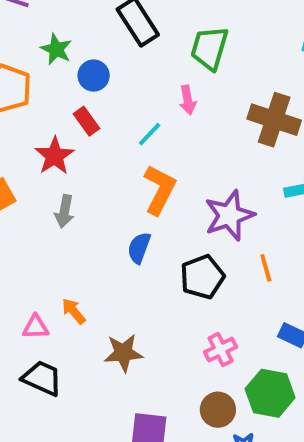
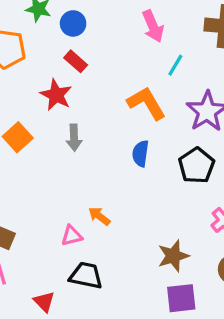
pink arrow: (188, 100) -> (153, 26), size x1.4
cyan line: (150, 134) -> (175, 65), moved
orange L-shape: (160, 190) -> (146, 103), turned -45
brown star: (123, 353) -> (173, 256), moved

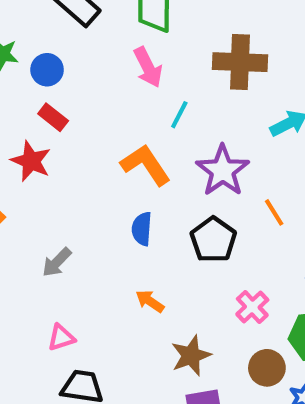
gray arrow: (74, 138) -> (57, 262), moved, turned 50
orange arrow: (99, 216) -> (150, 301), moved

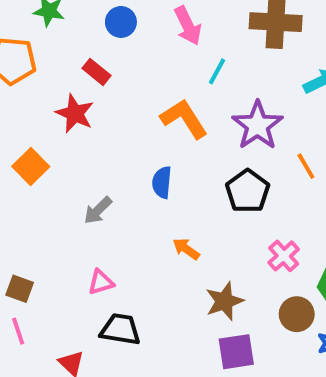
blue circle: (47, 70) -> (121, 22), moved
blue semicircle: (142, 229) -> (162, 182), moved

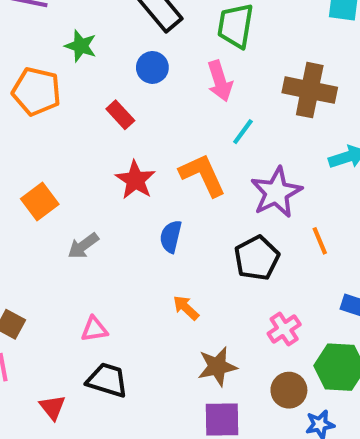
red star: (75, 113) -> (135, 180), moved
gray arrow: (98, 210) -> (83, 246), moved

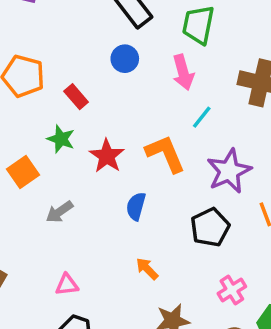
green star: (81, 46) -> (61, 139), moved
red rectangle: (120, 115) -> (76, 97), moved

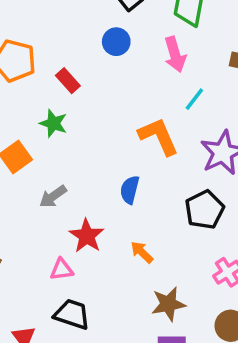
red star: (107, 156) -> (87, 236), moved

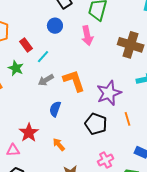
cyan line: (194, 99) -> (43, 57), moved
gray arrow: (53, 196) -> (46, 80), moved
black pentagon: (205, 210) -> (96, 124), turned -30

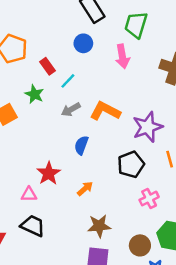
orange L-shape: (74, 81) -> (105, 111), turned -45
black pentagon: (96, 124) -> (131, 164), turned 30
orange arrow: (59, 145) -> (85, 189), turned 88
pink cross: (106, 160) -> (149, 199), moved

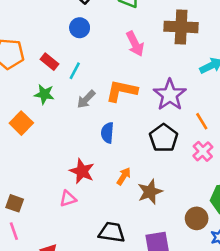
pink arrow: (122, 56) -> (135, 44), moved
pink cross: (149, 199) -> (203, 151), moved
black trapezoid: (33, 226) -> (112, 232), moved
brown star: (99, 226) -> (150, 192), moved

